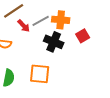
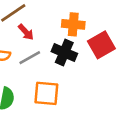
gray line: (41, 21) -> (30, 58), moved
red square: (83, 36) -> (101, 45), size x1.5

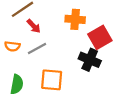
black cross: (64, 52) -> (90, 60), moved

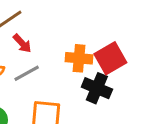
orange cross: (75, 19) -> (79, 58), moved

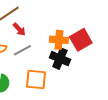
black cross: (97, 88) -> (60, 59), moved

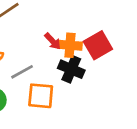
red arrow: (19, 29) -> (53, 41), moved
gray line: (22, 50) -> (22, 72), moved

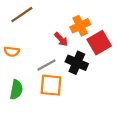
orange cross: (70, 45) -> (80, 26), moved, turned -30
gray line: (22, 72) -> (47, 65), moved

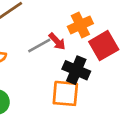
gray line: (47, 65) -> (39, 46), moved
orange square: (51, 85) -> (65, 93), moved

